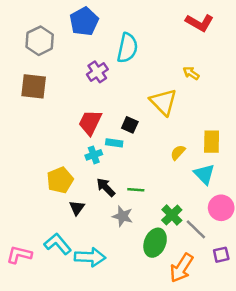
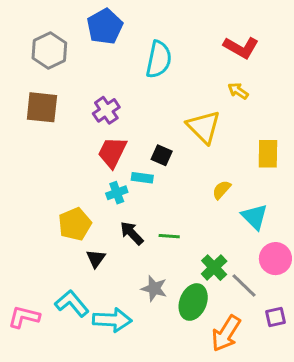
red L-shape: (200, 23) -> (241, 47), moved
purple cross: (97, 72) -> (106, 110), moved
yellow rectangle: (212, 142) -> (268, 154), moved
gray star: (123, 216) -> (154, 289), moved

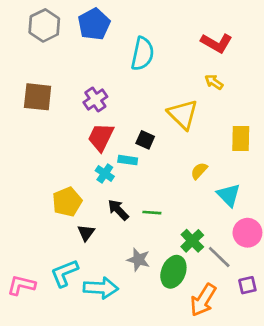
gray hexagon: (49, 50) -> (44, 25), moved
cyan cross: (117, 193) -> (105, 174), turned -36
cyan L-shape: (72, 303) -> (64, 273), turned -72

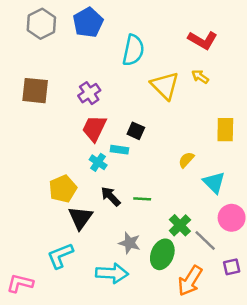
yellow triangle: (183, 114) -> (165, 85), moved
black triangle: (86, 233) -> (80, 218), size x1.5
pink L-shape: (21, 285) -> (20, 283), moved
cyan arrow: (101, 288) -> (112, 273), moved

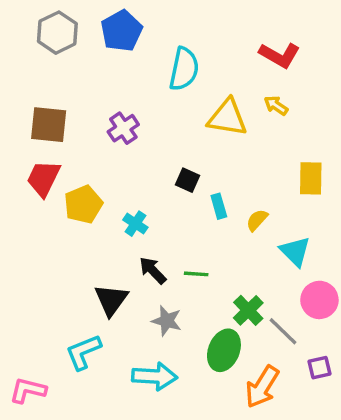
yellow triangle: (165, 85) -> (227, 118), turned -36
red trapezoid: (94, 128) -> (43, 178), moved
cyan rectangle: (119, 150) -> (219, 206), moved, turned 66
yellow pentagon: (63, 189) -> (83, 204), moved
gray star: (130, 243) -> (167, 321), moved

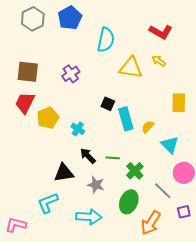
cyan rectangle: (219, 206) -> (126, 119), size x1.6
black triangle: (111, 300) -> (64, 173), turned 45
green cross: (248, 310) -> (135, 171), moved

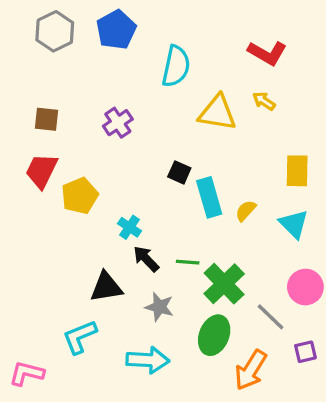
brown square: (28, 72) -> (46, 119), size x0.7
cyan cross: (78, 129) -> (129, 227), moved
cyan triangle: (170, 145) -> (294, 224), moved
green cross: (135, 171) -> (224, 284), size x1.4

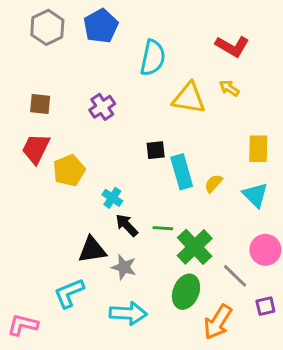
black square: (179, 172) -> (156, 150), turned -30
gray star: (159, 307) -> (124, 267), moved

